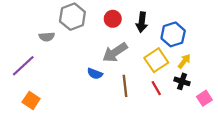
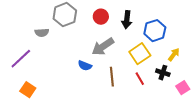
yellow arrow: (184, 61) -> (174, 55), moved

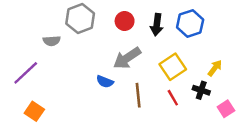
blue hexagon: (155, 31) -> (190, 23), moved

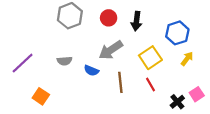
blue hexagon: (190, 23) -> (177, 33), moved
gray semicircle: (52, 41) -> (64, 61), moved
black cross: (201, 90) -> (177, 102), moved, turned 32
orange square: (34, 111) -> (41, 96), moved

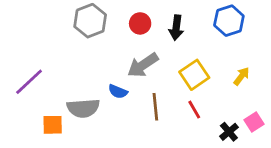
blue hexagon: (177, 33) -> (229, 21), moved
gray semicircle: (64, 61) -> (83, 108), moved, size x1.6
orange square: (41, 96) -> (53, 125), turned -35

